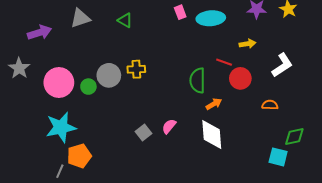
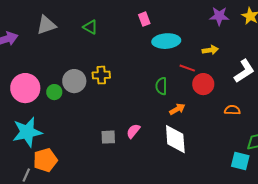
cyan ellipse: (211, 18) -> (166, 41), moved
green semicircle: (198, 80) -> (161, 86), size x0.7
gray square: (143, 132) -> (108, 137), turned 35

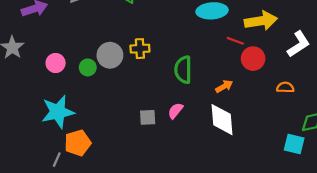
yellow arrow: (210, 50) -> (261, 21), size x1.8
green semicircle: (161, 86) -> (183, 70), moved, size x1.4
pink circle: (25, 88) -> (56, 63), size x0.6

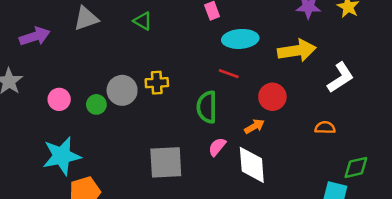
red line: (235, 41) -> (229, 74), moved
red circle: (253, 59) -> (272, 97), moved
pink semicircle: (175, 111) -> (217, 147), moved
gray square: (148, 117) -> (166, 162), size x1.8

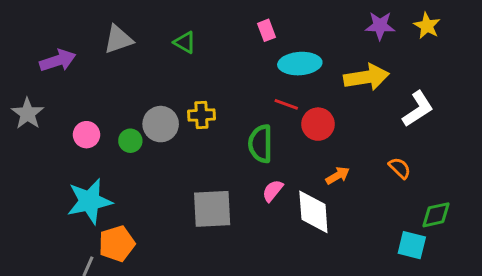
red circle: (272, 97) -> (318, 124), moved
orange arrow: (254, 126) -> (338, 176), moved
orange semicircle: (325, 128) -> (400, 168), turned 42

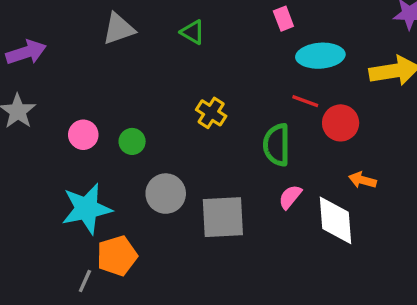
purple arrow: (58, 61) -> (26, 52), moved
yellow cross: (201, 115) -> (211, 113), turned 36
gray circle: (161, 124) -> (166, 194), moved
orange arrow: (338, 176) -> (362, 180), turned -135

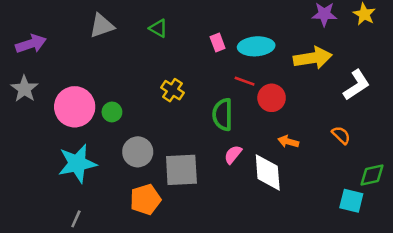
pink rectangle: (283, 19) -> (218, 42), moved
pink circle: (83, 135) -> (75, 107), size x1.8
orange pentagon: (117, 256) -> (145, 199), moved

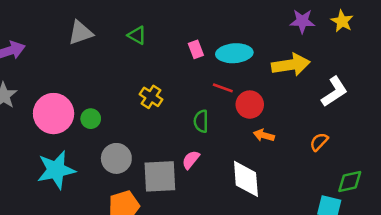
green semicircle: (223, 115) -> (201, 121), size x0.7
orange semicircle: (341, 135) -> (319, 142), turned -90
orange arrow: (288, 142) -> (264, 135), moved
pink semicircle: (233, 154) -> (191, 160), moved

